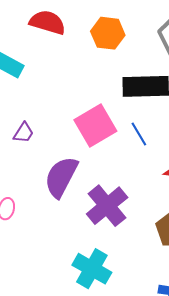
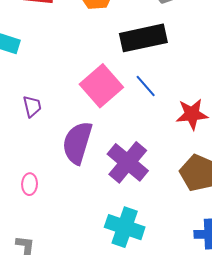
purple trapezoid: (24, 133) -> (32, 106), turned -35

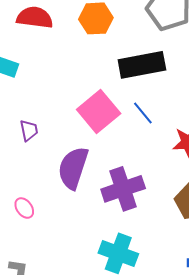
purple cross: (128, 162) -> (123, 189), turned 30
pink ellipse: (30, 184) -> (24, 208), turned -40

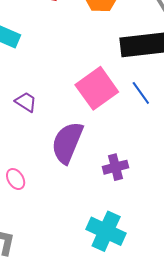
purple trapezoid: (29, 130) -> (26, 102), turned -50
purple cross: (123, 189) -> (115, 167), size x0.6

